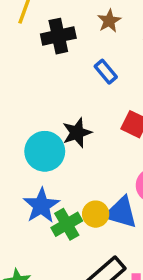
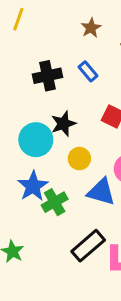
black cross: (58, 36) -> (47, 76), moved
yellow circle: (96, 214) -> (79, 159), moved

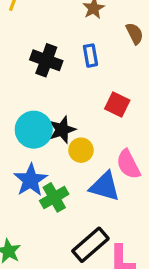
blue rectangle: (88, 71) -> (90, 56), turned 30
black cross: (47, 76) -> (46, 60), turned 32
black star: (63, 124) -> (62, 130), moved

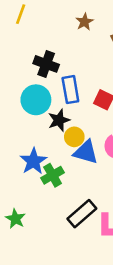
blue rectangle: (90, 56) -> (70, 90), moved, size x1.5
cyan circle: (34, 130) -> (36, 100), moved
blue triangle: (105, 186) -> (86, 152), moved

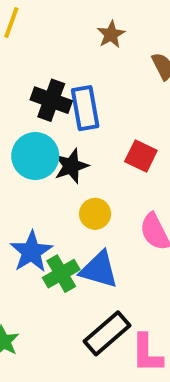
blue rectangle: (70, 90) -> (85, 108), moved
black star: (59, 120) -> (71, 166), moved
blue triangle: (86, 152) -> (99, 270), moved

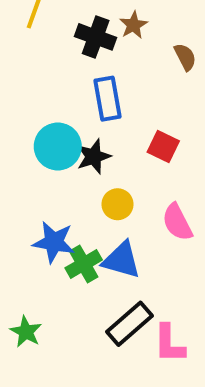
black cross: (51, 100) -> (96, 37), moved
blue star: (31, 252) -> (54, 242), turned -30

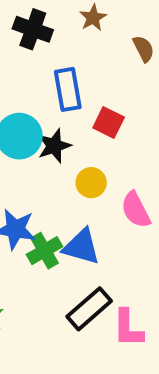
black cross: (96, 37) -> (33, 29), moved
red square: (163, 147) -> (109, 122), moved
yellow circle: (117, 204) -> (91, 183), moved

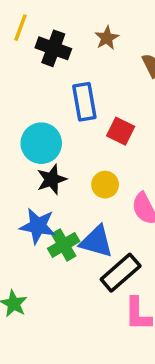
black star: (54, 146) -> (52, 179), moved
black rectangle: (89, 309) -> (121, 273), moved

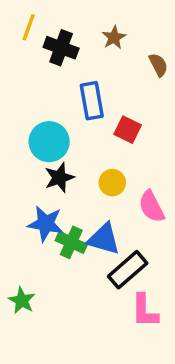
green cross: (64, 245) -> (71, 242), turned -36

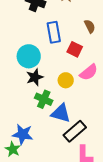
brown semicircle: (158, 65) -> (90, 26), moved
pink semicircle: (152, 207) -> (89, 72), moved, turned -102
blue star: (46, 224) -> (23, 134), moved
green cross: (71, 242) -> (44, 99), moved

